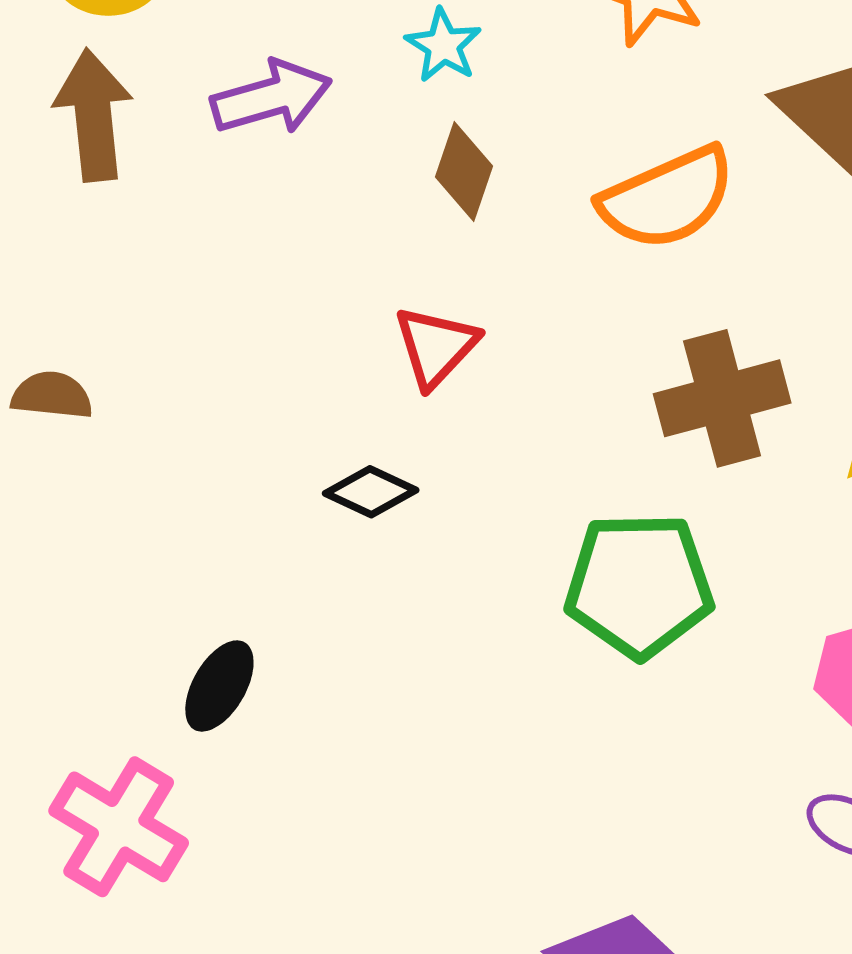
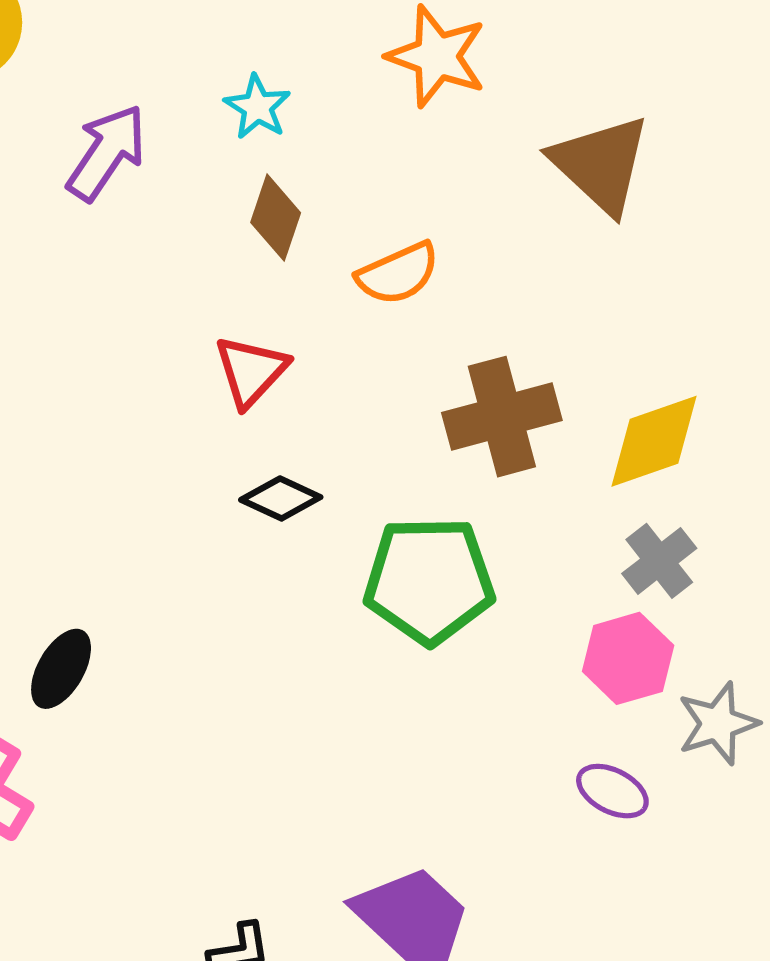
purple arrow: (271, 97) -> (107, 153), turned -40
orange semicircle: (667, 198) -> (398, 273), moved, size x0.7
black diamond: (371, 492) -> (281, 498), moved

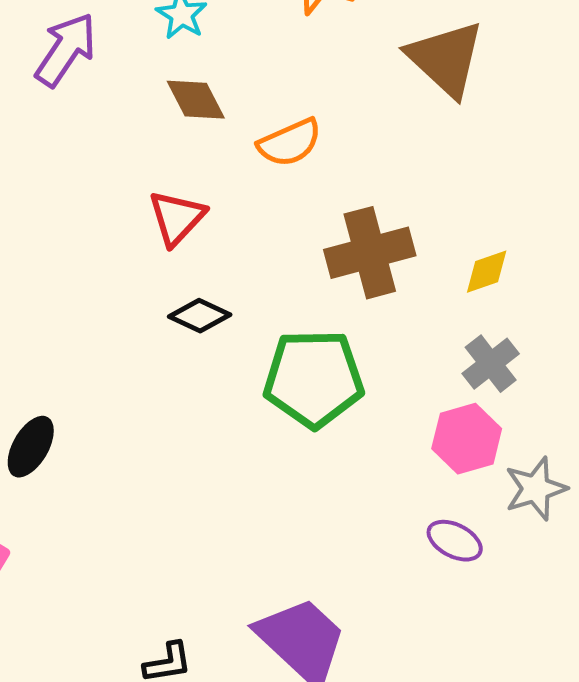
brown diamond: (276, 218) -> (196, 100), turned -46
yellow diamond: (654, 441) -> (487, 272), size x0.6

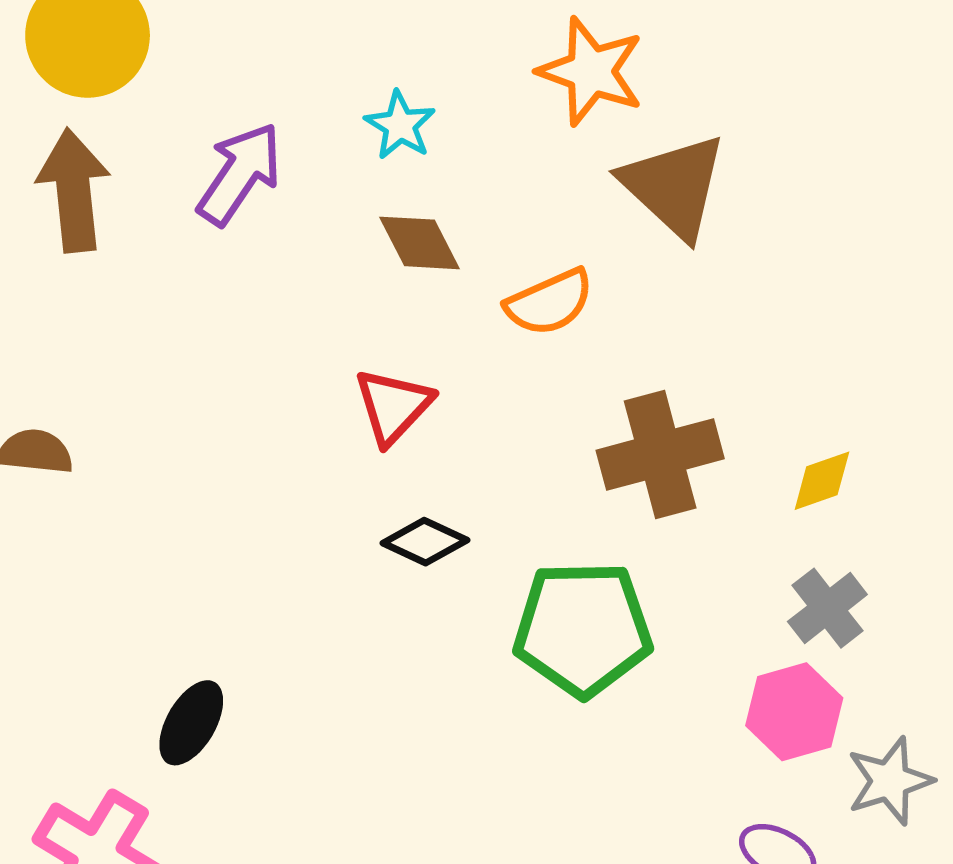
brown triangle: (446, 59) -> (674, 186), moved

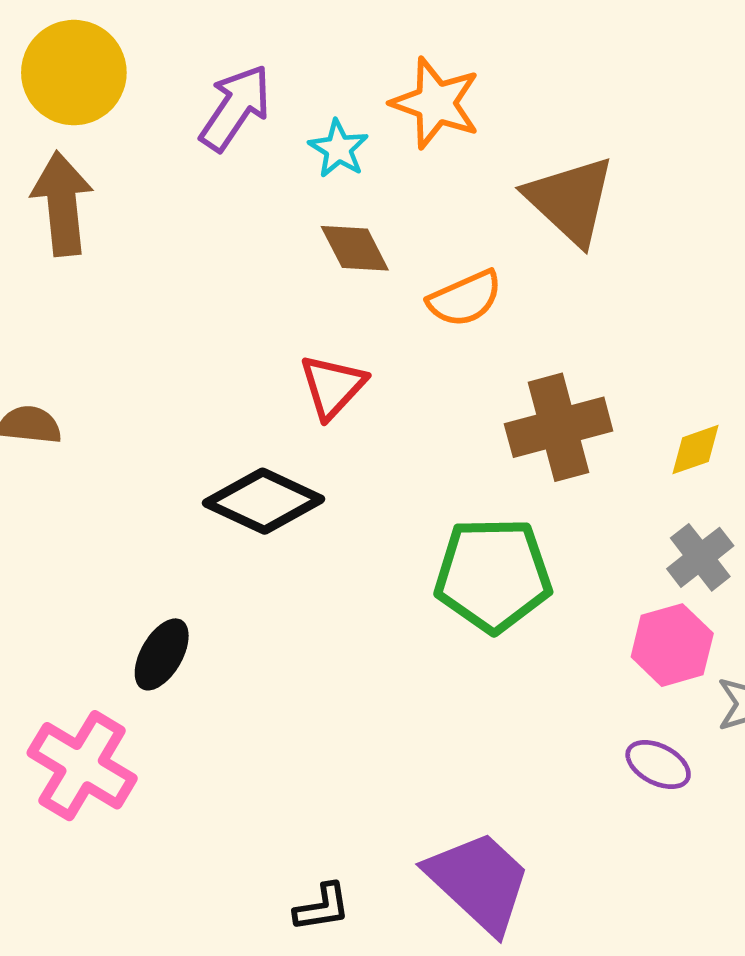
orange star: (591, 71) -> (436, 103), moved
purple arrow: (240, 174) -> (235, 108), moved
black diamond: (425, 542) -> (264, 501), moved, size x1.6

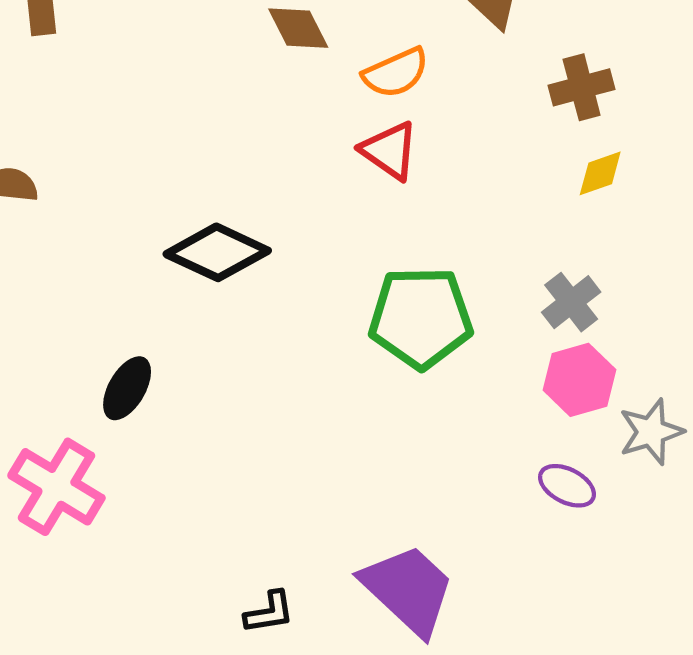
red triangle: (333, 386) -> (390, 151), moved, turned -38
brown cross: (559, 427) -> (582, 87), moved, size x0.7
yellow diamond: (696, 450) -> (600, 173), moved
gray cross: (700, 557) -> (571, 302), moved

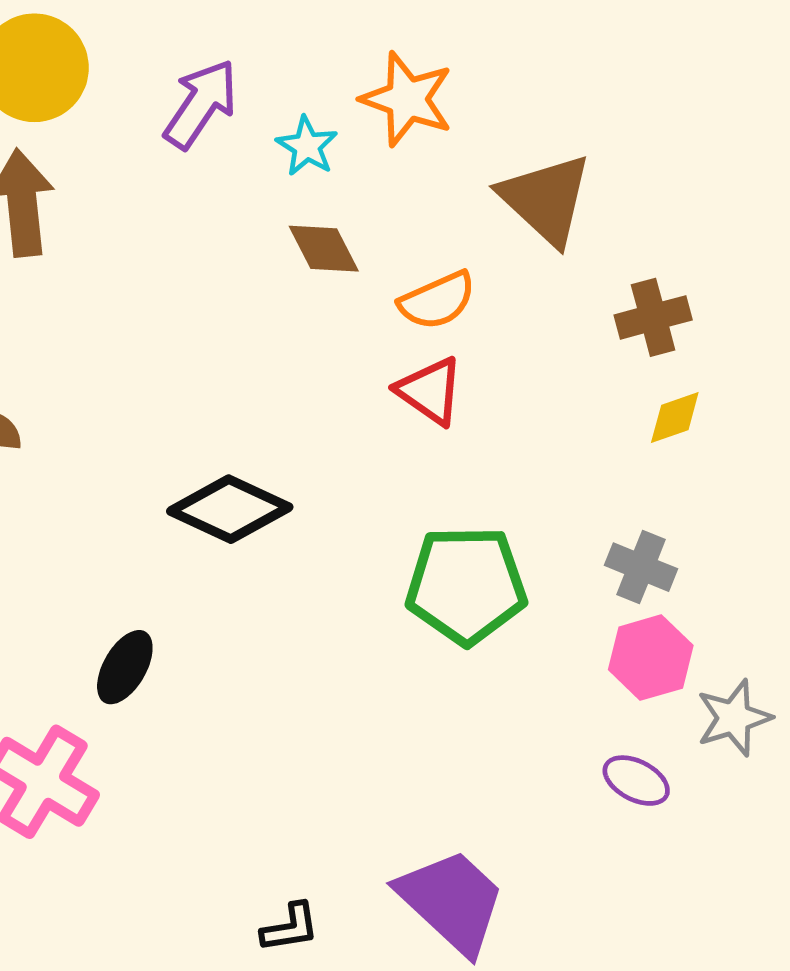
gray cross: (571, 302) -> (641, 567), turned -30

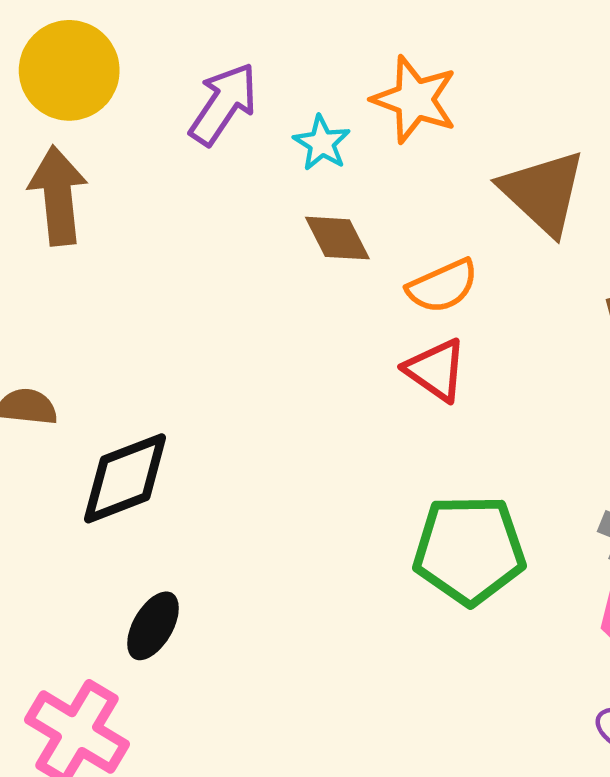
black diamond: (230, 509) -> (125, 478), moved, turned -46

